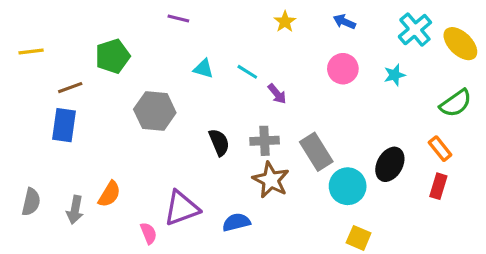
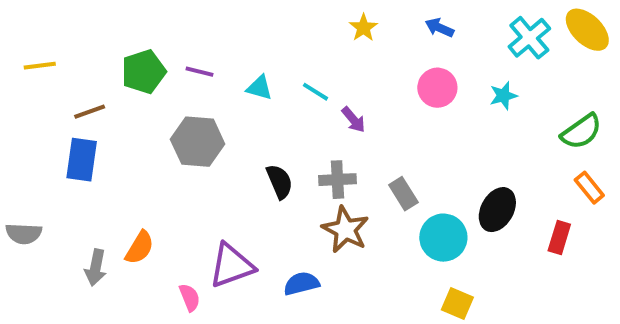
purple line: (178, 19) -> (200, 72), moved
yellow ellipse: (460, 44) -> (587, 30), moved
orange rectangle: (440, 149) -> (589, 188), moved
gray rectangle: (316, 152) -> (403, 194), size x0.7
gray semicircle: (31, 202) -> (24, 234), moved, turned 80

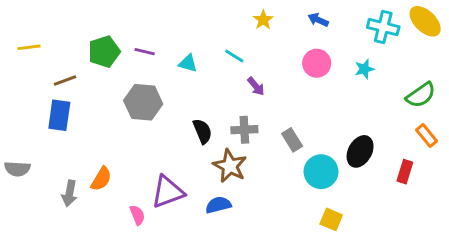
cyan cross: (529, 38) -> (383, 27), turned -36
cyan line: (315, 92) -> (234, 56), moved
brown star: (345, 230) -> (230, 166), moved

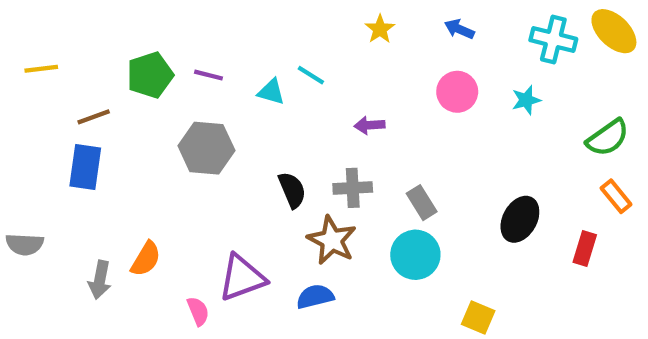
cyan line: (234, 56) -> (311, 75), moved
purple arrow: (256, 86) -> (369, 125), turned 126
cyan circle: (321, 172) -> (415, 255), moved

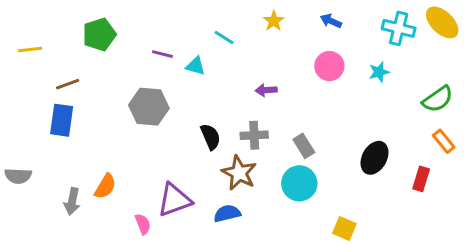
green pentagon: (150, 75) -> (99, 34), moved
purple line: (209, 75) -> (162, 54), moved
cyan line: (311, 75) -> (224, 37), moved

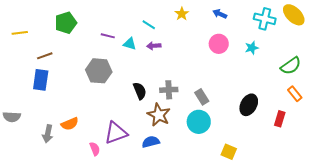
purple arrow: (266, 90) -> (154, 46), moved
orange semicircle: (105, 186) -> (70, 124), turned 36

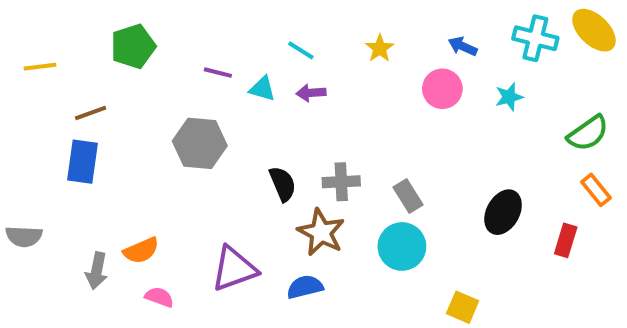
yellow star: (182, 14) -> (380, 48), moved
blue arrow: (220, 14) -> (463, 46), moved
pink semicircle: (95, 149) -> (159, 297), moved, turned -48

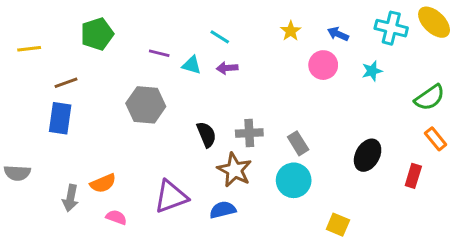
yellow star: (380, 48) -> (291, 31), moved

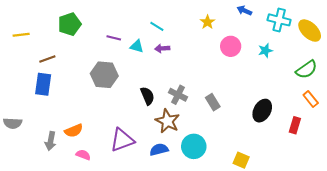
yellow ellipse: (434, 22) -> (310, 31), moved
blue arrow: (338, 34) -> (244, 11), moved
gray cross: (249, 133) -> (178, 95), turned 30
cyan circle: (294, 180) -> (194, 146), moved

